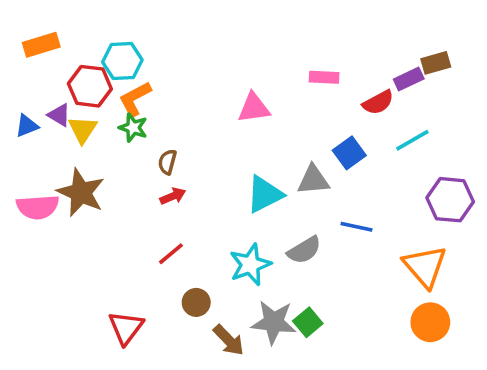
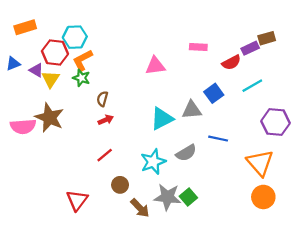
blue triangle: (27, 126) -> (13, 64), moved

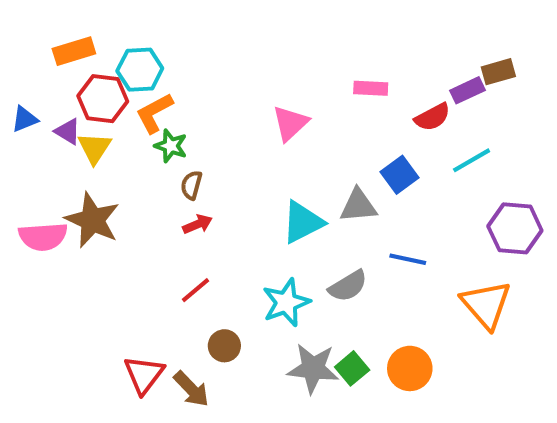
orange rectangle: (25, 27) -> (74, 51), moved
pink triangle: (155, 66) -> (290, 123), turned -35
green star: (81, 78) -> (171, 146), moved
orange circle: (263, 197) -> (410, 368), moved
brown arrow: (140, 208) -> (191, 389), moved

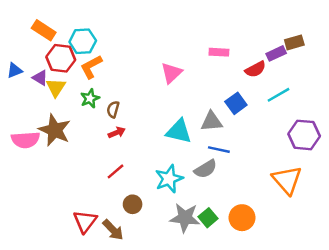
orange rectangle: (74, 51) -> (44, 30), turned 50
green star: (171, 146) -> (90, 98), moved, turned 30
cyan triangle: (303, 222) -> (179, 131), turned 40
blue line: (408, 259) -> (219, 150), moved

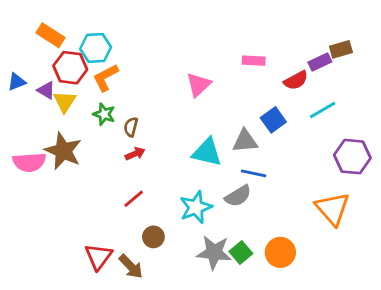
green star: (90, 98) -> (104, 114), turned -30

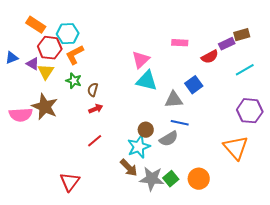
cyan line: (323, 110) -> (245, 70), moved
cyan triangle: (207, 152) -> (147, 81), moved
brown circle: (153, 237) -> (146, 130), moved
brown arrow: (131, 267) -> (129, 168), moved

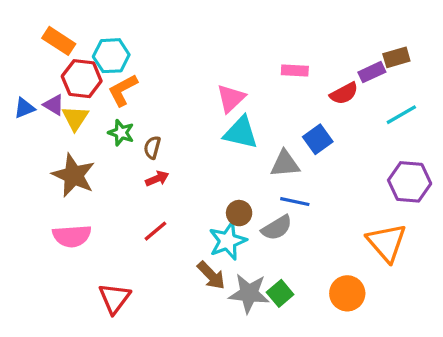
blue triangle: (12, 58) -> (24, 108), moved
pink semicircle: (21, 115) -> (72, 236), moved
orange circle: (199, 179) -> (347, 293), moved

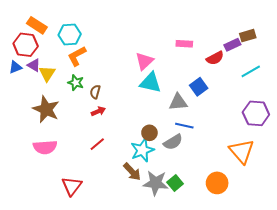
red hexagon: (82, 79) -> (26, 45), moved

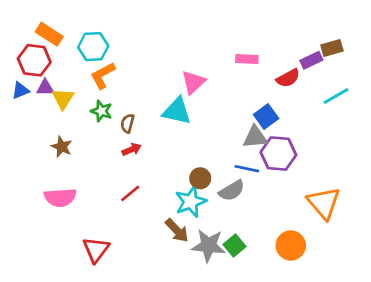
purple triangle: (34, 65) -> (45, 88), turned -32
cyan triangle: (150, 83) -> (177, 111), moved
gray triangle: (178, 102) -> (255, 137), moved
brown star: (46, 109) -> (62, 147), size x0.6
purple hexagon: (256, 113) -> (278, 154), moved

